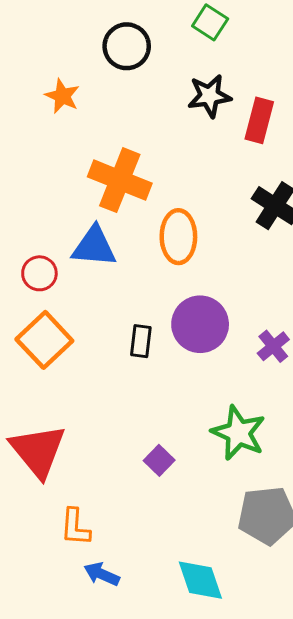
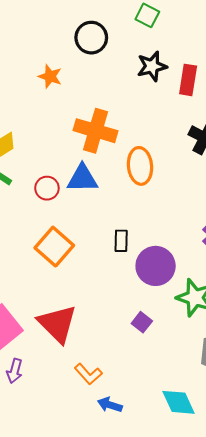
red circle: (39, 273) -> (47, 188), moved
purple circle: (200, 324) -> (156, 266), moved
orange L-shape: (75, 527) -> (88, 374), turned -40

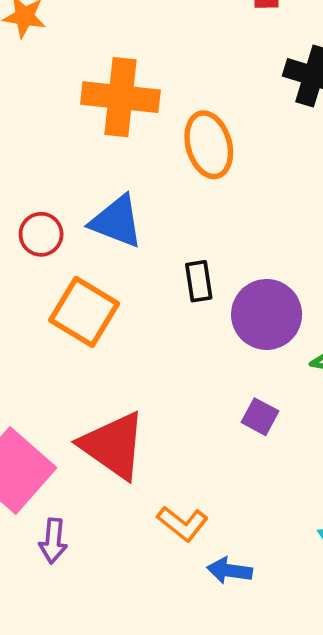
blue triangle: (82, 178) -> (117, 222), moved, turned 32
red circle: (47, 188) -> (41, 234), moved

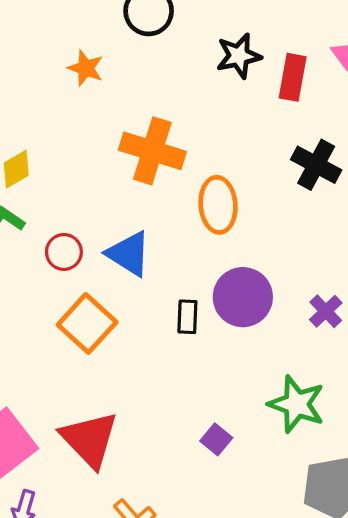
purple circle: (267, 314) -> (243, 297), moved

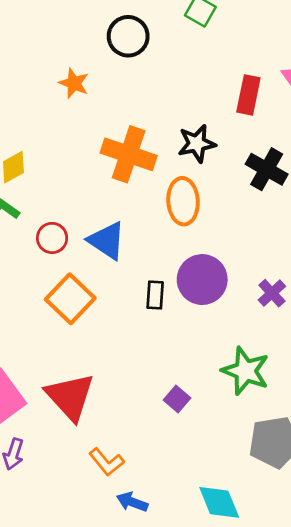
black star: (239, 56) -> (197, 144), moved

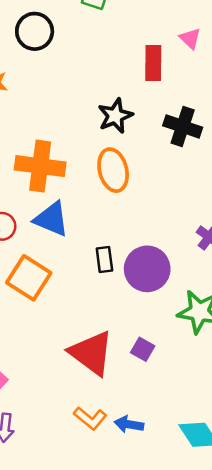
orange cross: (129, 154) -> (40, 166), moved
purple circle: (202, 280) -> (147, 269), moved
red triangle: (70, 397) -> (91, 353), moved
blue arrow: (132, 502) -> (129, 424), moved

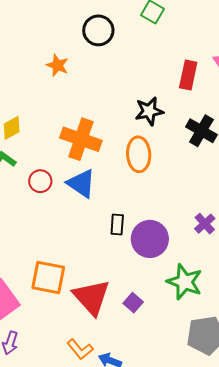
orange square: (29, 278) -> (48, 278), moved, turned -33

